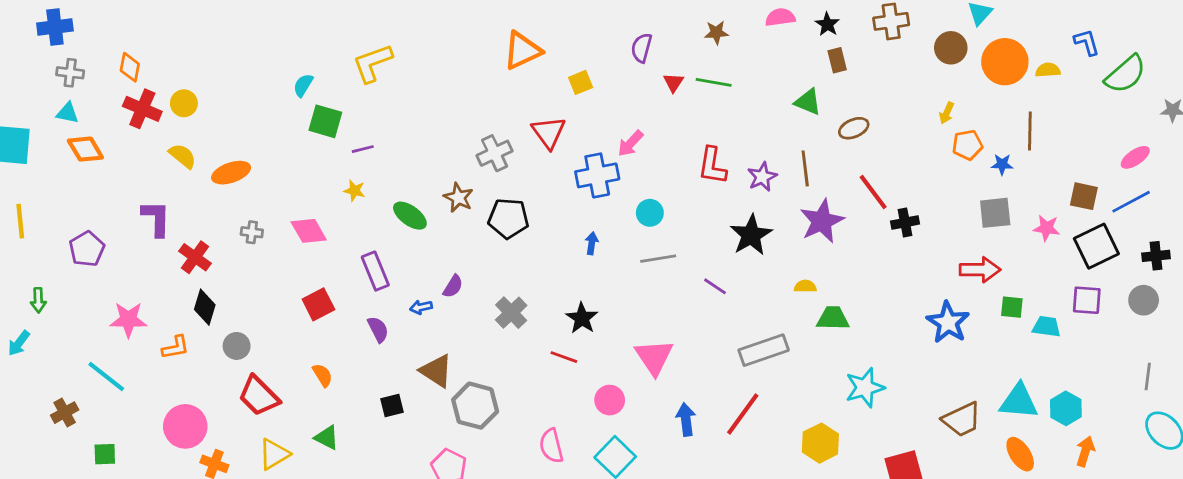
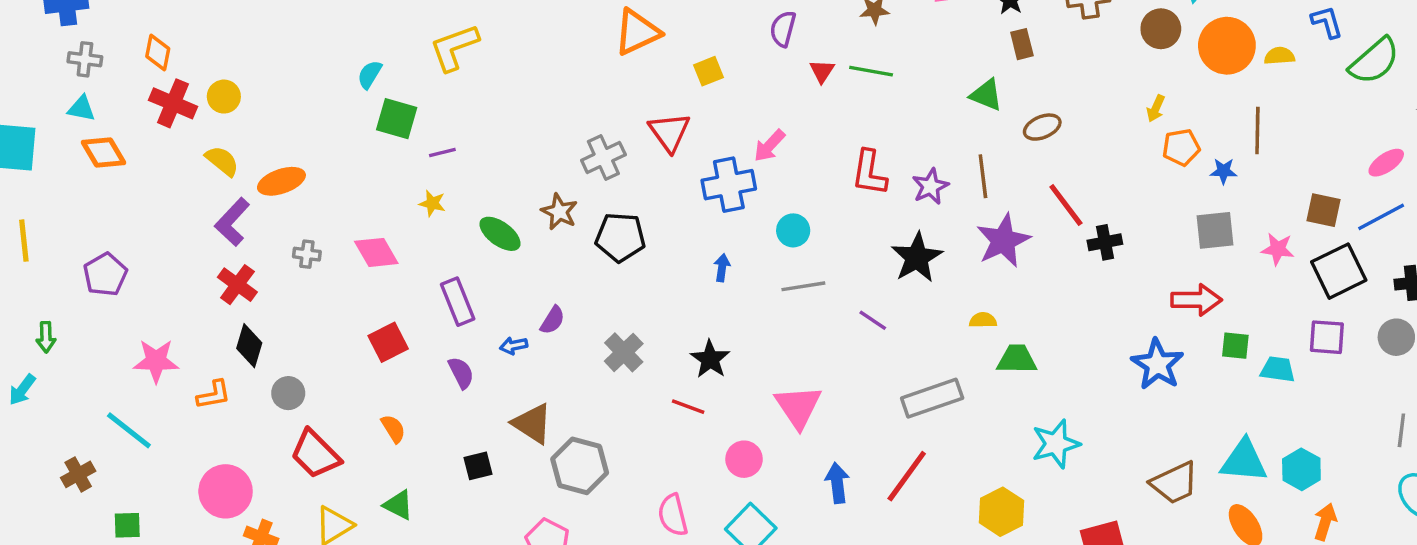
purple L-shape: (156, 218) -> (232, 222), moved, turned -138

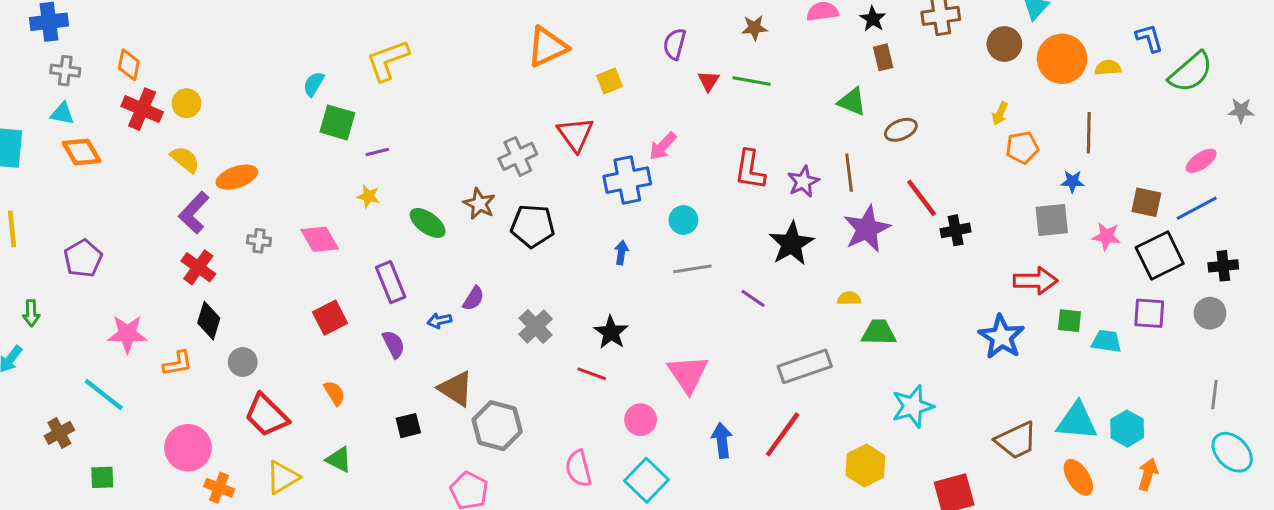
blue star: (1224, 171) -> (1072, 182), moved

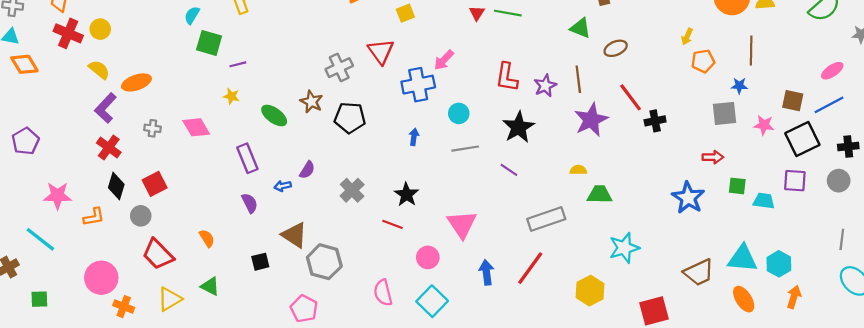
black star: (791, 244) -> (518, 127), moved
red arrow: (1035, 281) -> (713, 157), size x0.7
red square: (330, 318) -> (155, 184), moved

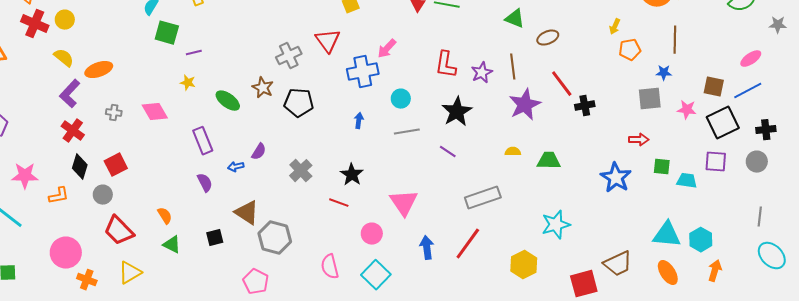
green trapezoid: (600, 194) -> (549, 161), moved
brown trapezoid: (699, 272) -> (618, 264), moved
green triangle: (210, 286) -> (172, 245), moved

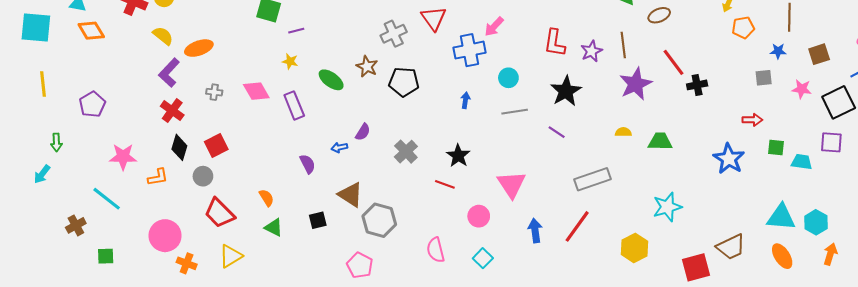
brown square: (714, 87) -> (819, 54), moved, turned -30
gray square: (650, 99) -> (764, 78), size x0.7
purple rectangle: (203, 141) -> (294, 105), moved
cyan square: (376, 275) -> (483, 258), size x0.7

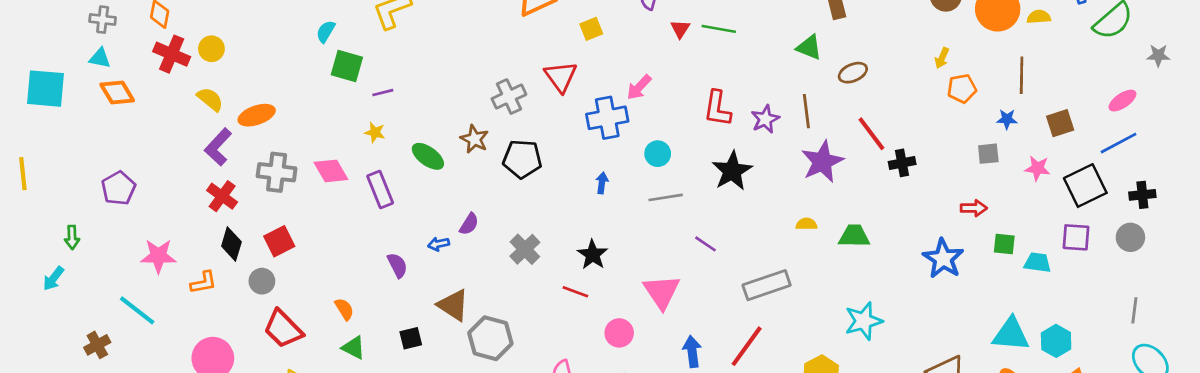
yellow line: (43, 84) -> (23, 174), moved
gray cross: (214, 92) -> (277, 172), size x1.8
purple line: (557, 132) -> (705, 244), moved

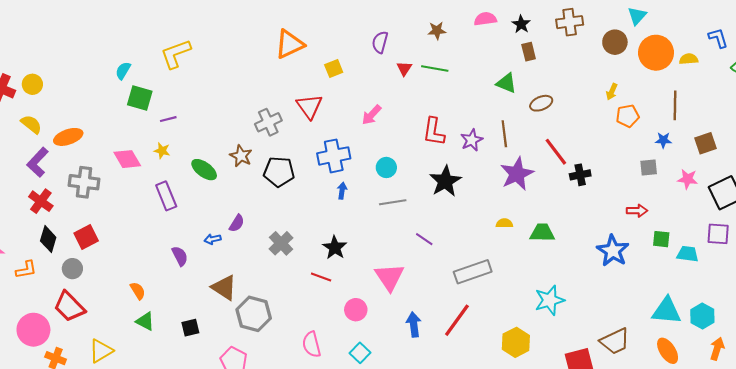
blue cross: (607, 118) -> (334, 156), moved
pink diamond: (331, 171) -> (127, 159), moved
red trapezoid: (283, 329) -> (69, 307), moved
black square: (411, 338) -> (190, 328), moved

